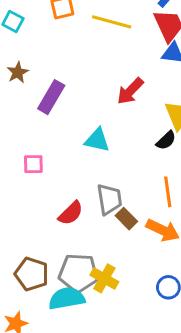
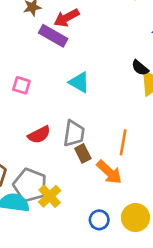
red arrow: (130, 91) -> (67, 18), moved
purple rectangle: (51, 97) -> (53, 36), turned 72
black semicircle: (166, 140) -> (140, 68), moved, turned 66

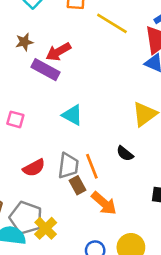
black semicircle: (140, 68) -> (125, 154), moved
orange line: (123, 142) -> (92, 166), moved, turned -30

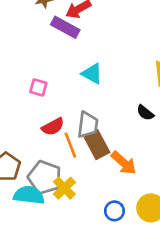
pink square: (15, 119) -> (38, 87), moved
orange line: (92, 166) -> (70, 145), moved
brown rectangle: (78, 185) -> (97, 145), size x1.5

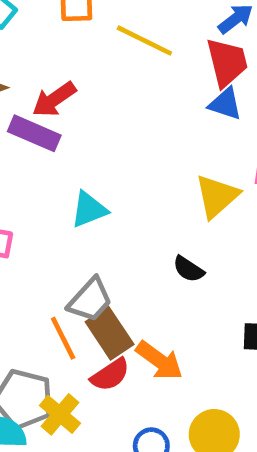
cyan triangle: (92, 74) -> (89, 210), turned -45
gray trapezoid: (88, 125) -> (90, 300), turned 40
red semicircle: (53, 127) -> (110, 375), moved

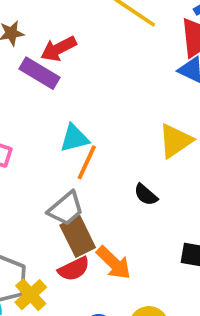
orange line: (63, 338) -> (87, 162), moved, turned 44

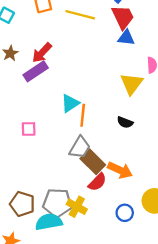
purple rectangle: (39, 73) -> (36, 71), turned -45

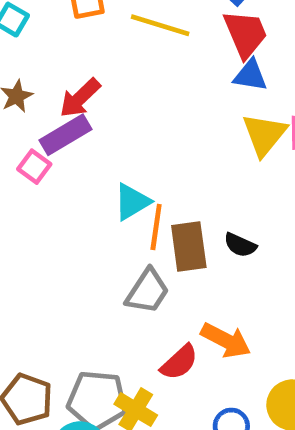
yellow triangle: (132, 84) -> (264, 135), moved
pink square: (29, 129) -> (34, 167), moved, turned 35
brown rectangle: (93, 162) -> (189, 246), moved, turned 35

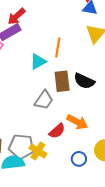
orange line: (156, 227) -> (58, 47), moved
black semicircle: (240, 245) -> (84, 81), size x1.5

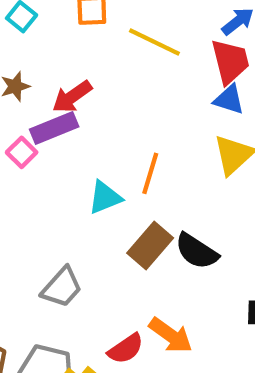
brown rectangle: (62, 81) -> (150, 246), turned 40
gray trapezoid: (44, 100) -> (62, 287), moved

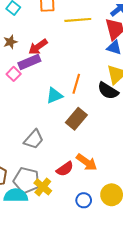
yellow line: (154, 42) -> (78, 20), turned -30
black semicircle: (197, 251) -> (108, 91), moved

